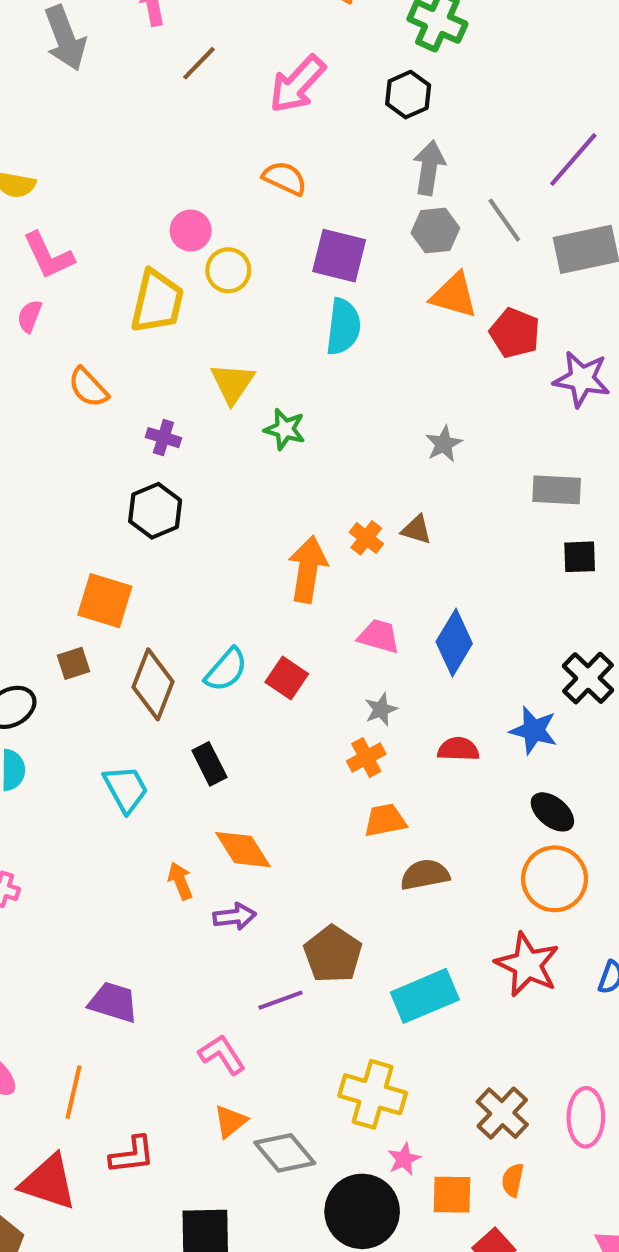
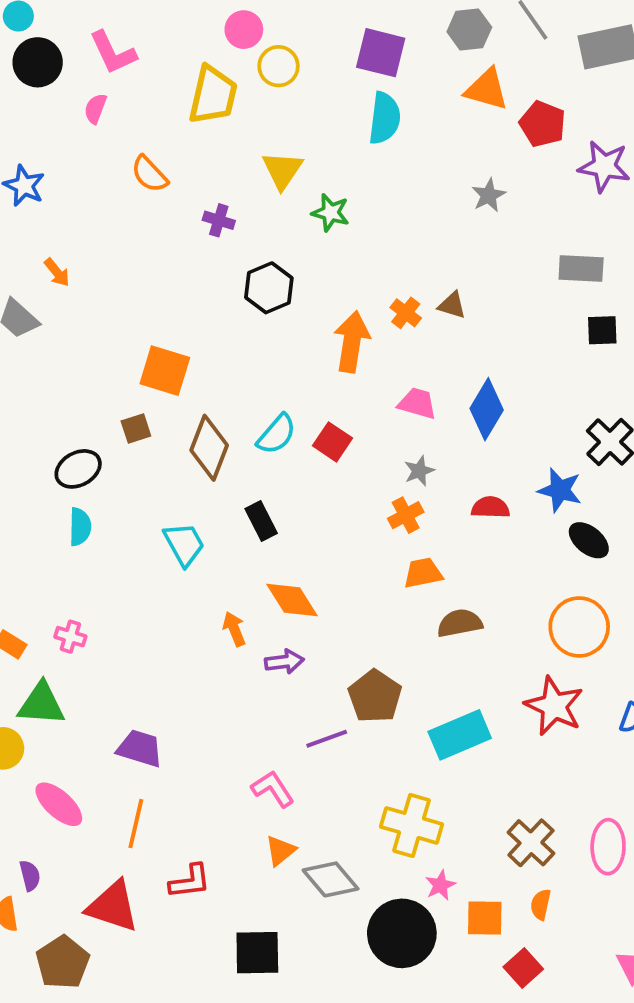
gray star: (444, 444) -> (489, 195), moved
black hexagon: (155, 511) -> (269, 288), moved
black ellipse: (552, 812) -> (589, 540), moved
purple trapezoid: (113, 1002) -> (140, 748), moved

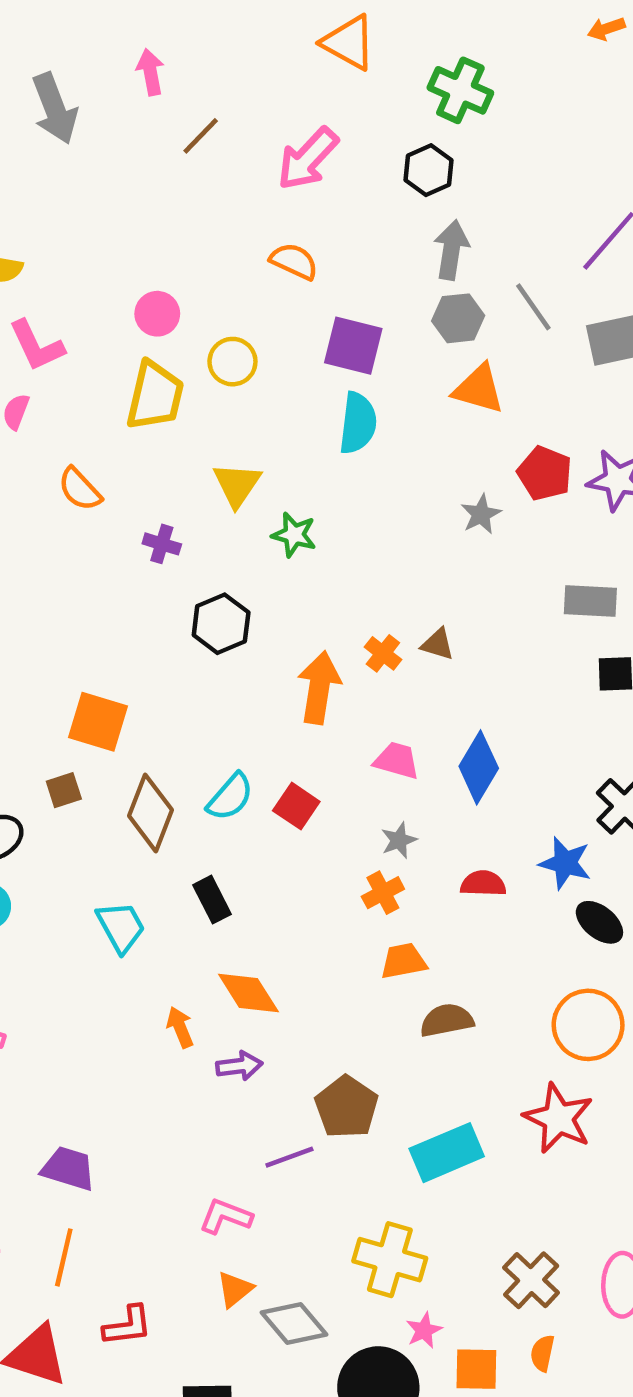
pink circle: (244, 30) -> (157, 314), moved
red pentagon: (543, 124) -> (545, 473), moved
pink L-shape: (273, 789) -> (226, 1216), turned -36

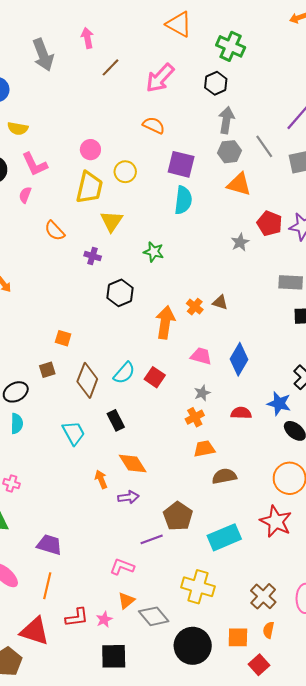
yellow triangle: (237, 485) -> (112, 221), moved
orange square: (98, 722) -> (63, 338), size x0.6
pink star: (424, 1330) -> (104, 619), moved

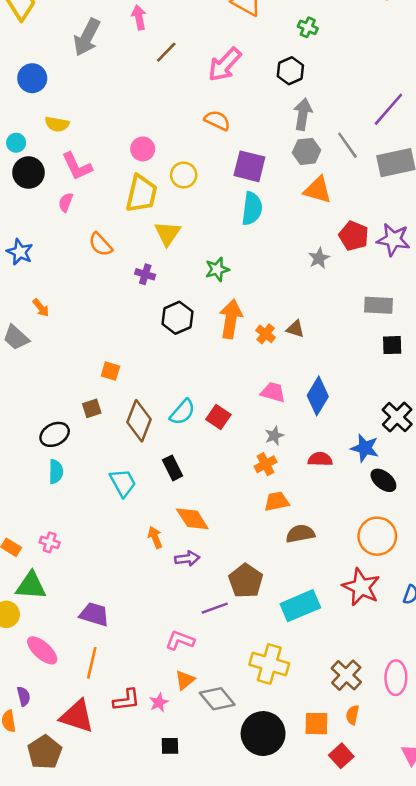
green cross: (231, 46) -> (308, 27), size x0.6
gray arrow: (43, 55) -> (87, 37), turned 48
green star: (154, 252) -> (217, 269), turned -30
orange arrow: (165, 322) -> (231, 319), moved
black square: (114, 656) -> (170, 746), size x0.6

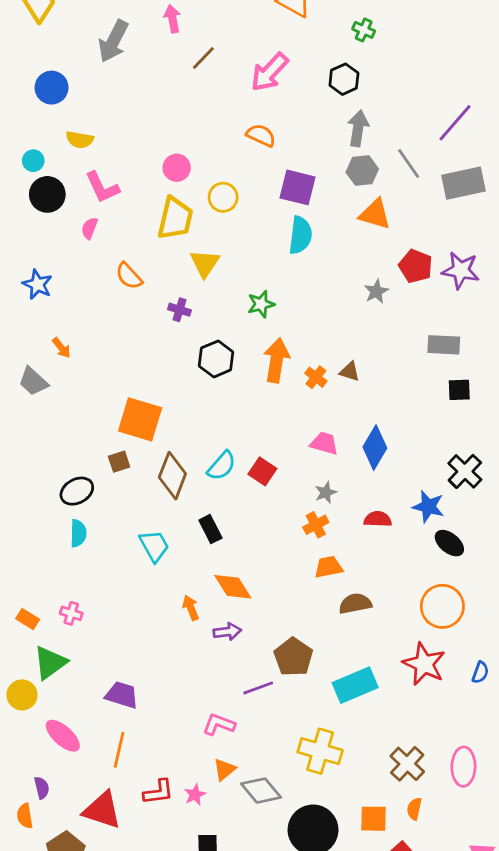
orange square: (110, 371) -> (140, 419), size x2.0
green triangle: (31, 586) -> (50, 663), turned -40

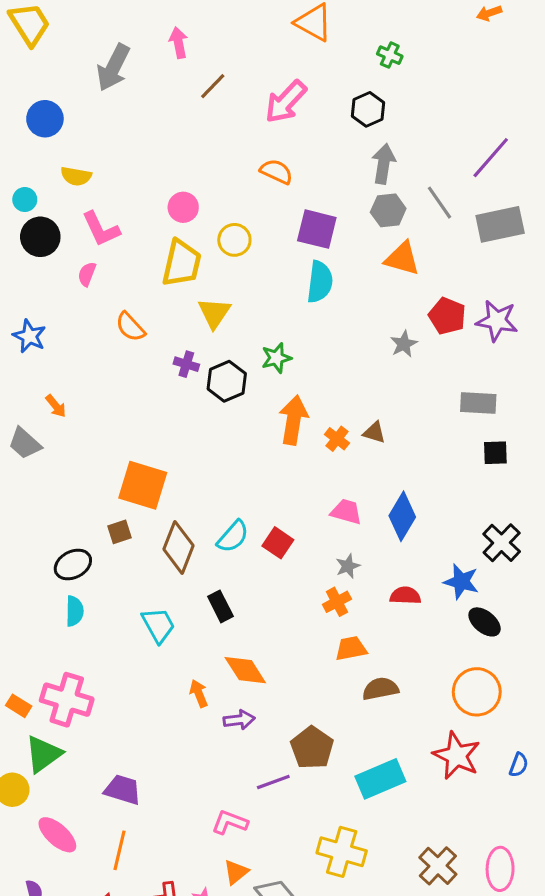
black hexagon: (216, 359) -> (227, 381), moved
pink cross: (71, 613) -> (67, 700), size x2.0

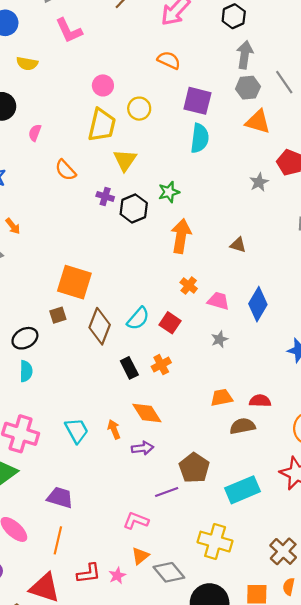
pink L-shape: (101, 229) -> (69, 31), moved
orange cross: (337, 439) -> (189, 285), moved
red semicircle: (405, 596) -> (260, 401), moved
orange cross: (337, 602) -> (161, 365), moved
cyan trapezoid: (158, 625) -> (77, 431), moved

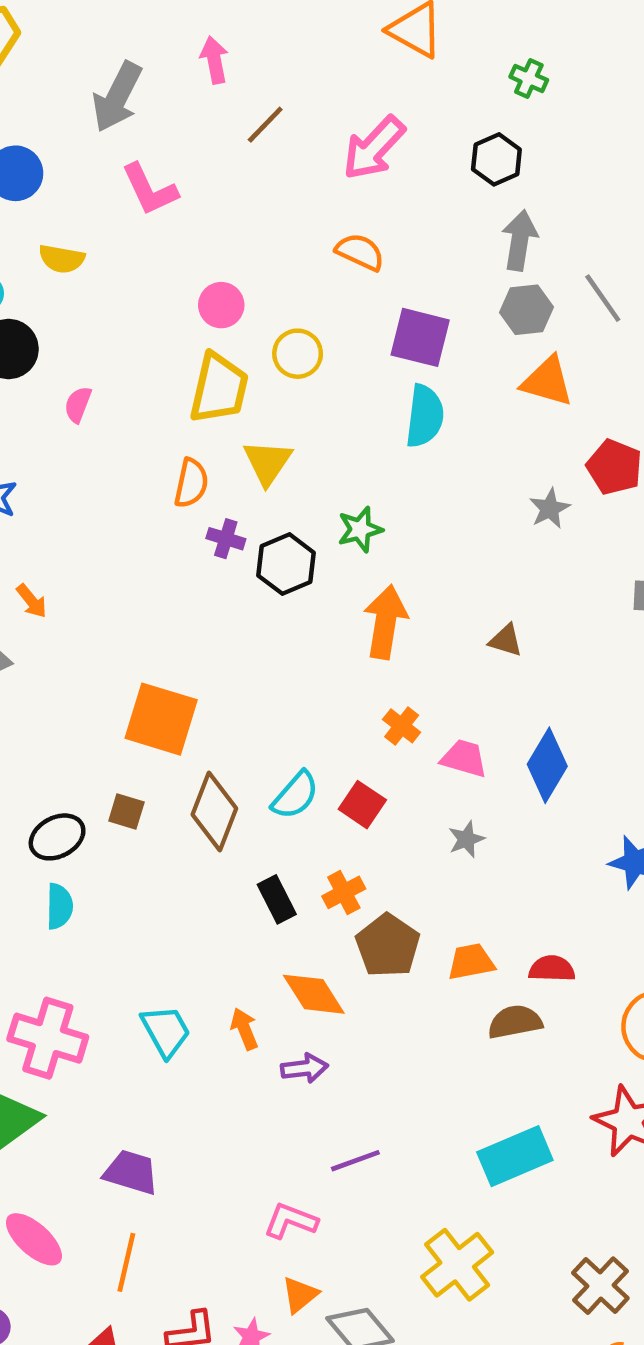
orange semicircle: (66, 170) -> (191, 483), moved, turned -125
brown square: (58, 315) -> (126, 811), moved, turned 35
brown pentagon: (194, 468) -> (388, 946), moved
yellow cross: (215, 542) -> (457, 1265), turned 36

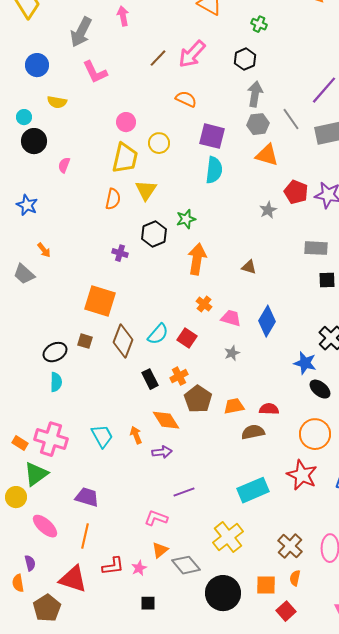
brown line: (265, 125) -> (158, 58), moved
purple cross: (226, 539) -> (120, 253), moved

